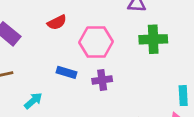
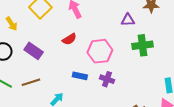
purple cross: (102, 80) -> (107, 79), turned 32

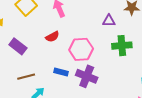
purple cross: (107, 79) -> (87, 76), size x1.5
brown line: (31, 82) -> (26, 77), moved

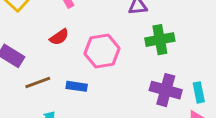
purple cross: (87, 76) -> (166, 90), moved
brown line: (26, 77) -> (38, 82), moved

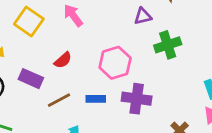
red semicircle: (59, 37) -> (63, 60), moved
purple cross: (166, 90) -> (137, 99), moved

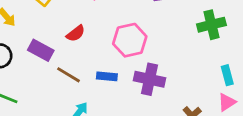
green cross: (168, 45) -> (211, 25), moved
brown line: (59, 100) -> (69, 75), turned 55

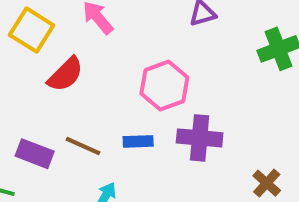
red semicircle: (76, 33) -> (65, 74), moved, size x1.4
purple rectangle: (41, 50) -> (35, 154), moved

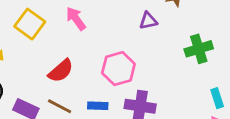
red semicircle: (65, 74) -> (61, 71), moved

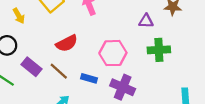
green cross: (199, 49) -> (159, 50), moved

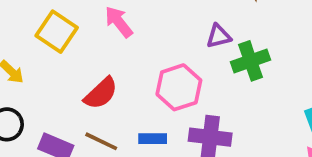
purple triangle: (146, 21) -> (219, 36), moved

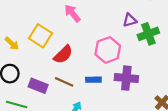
yellow square: (57, 32) -> (40, 36), moved

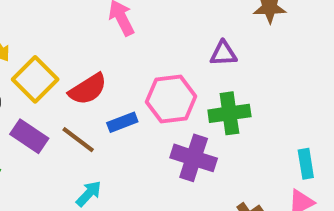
green cross: (148, 34) -> (229, 113), moved
yellow square: (40, 36) -> (35, 79), moved
blue rectangle: (93, 80) -> (122, 122), moved, turned -32

